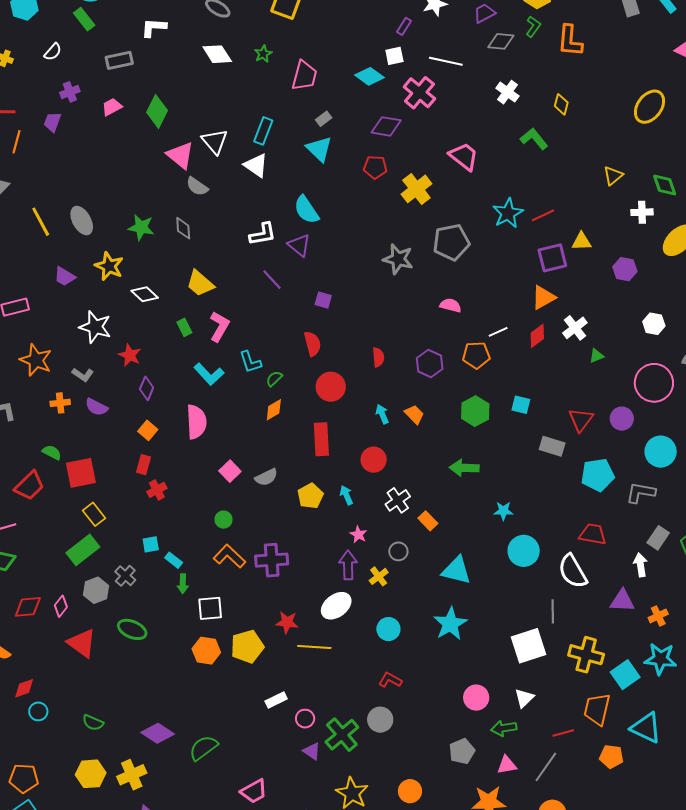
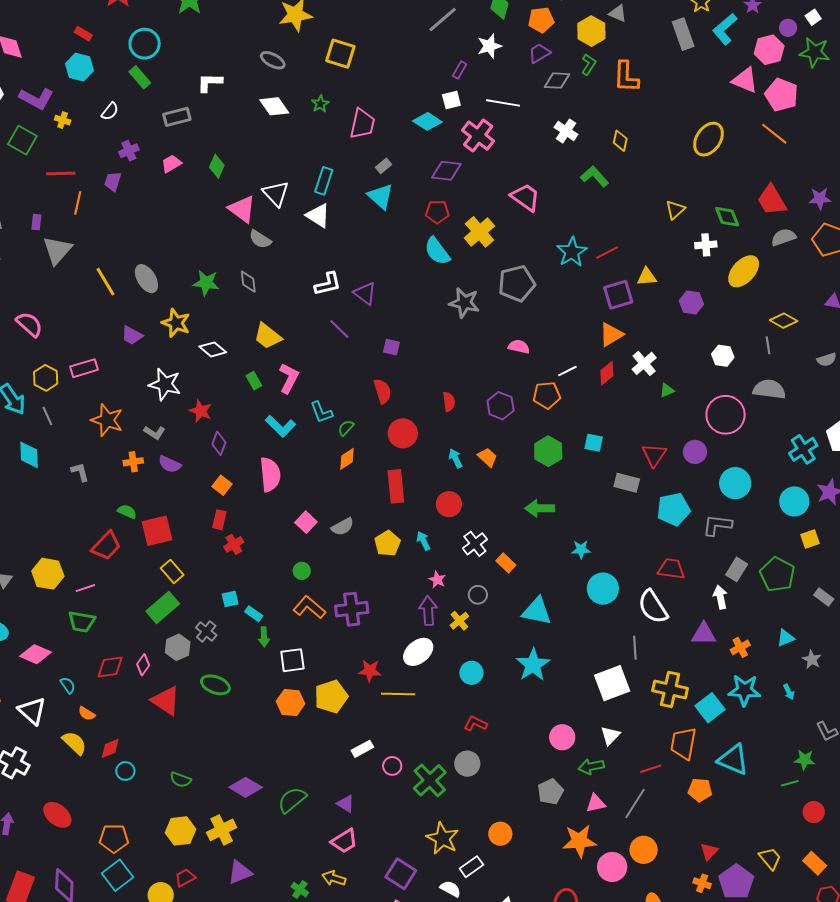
green diamond: (157, 111) -> (217, 166), size x0.7
cyan semicircle: (306, 210) -> (437, 251), moved
purple triangle: (312, 751) -> (346, 804), moved

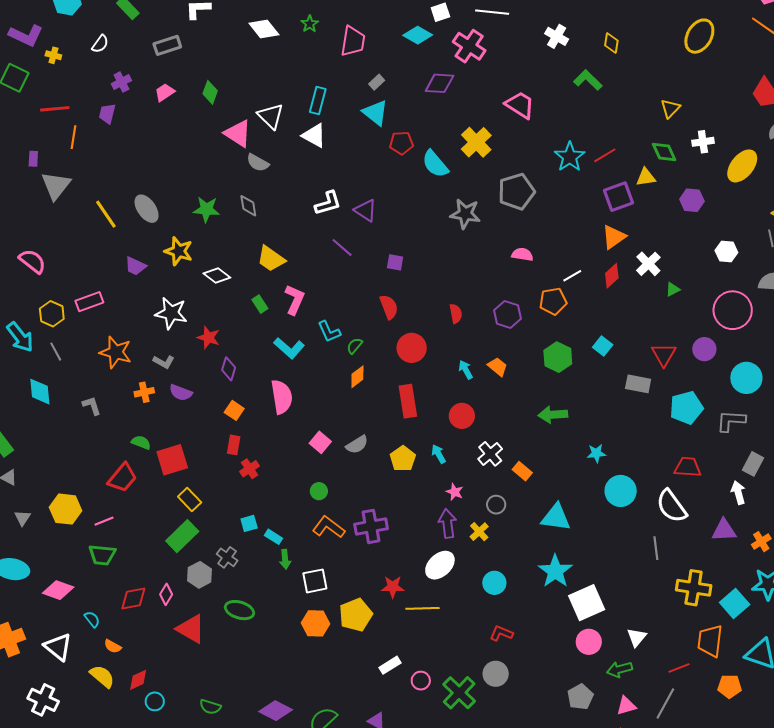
red pentagon: (437, 212) -> (401, 143), moved
green diamond: (727, 217) -> (664, 152), moved
cyan square: (594, 443) -> (603, 346), turned 30
white square: (612, 683) -> (587, 603), moved

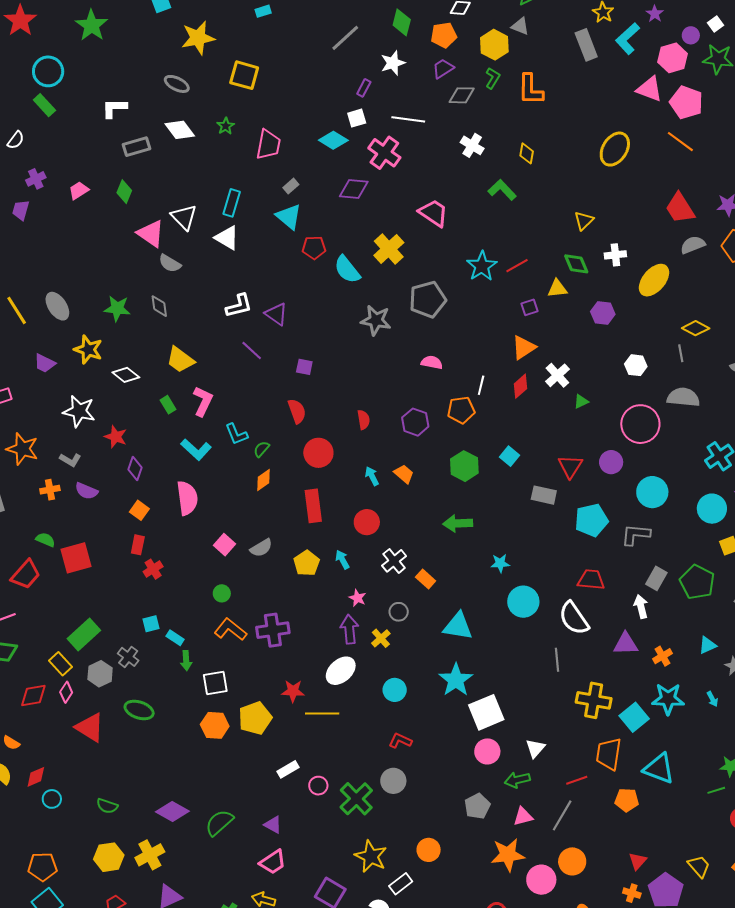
gray rectangle: (167, 45) -> (137, 147), moved
purple square: (618, 197) -> (529, 307), size x0.6
white line: (572, 276) -> (481, 385), turned -48
yellow rectangle: (190, 499) -> (60, 664), moved

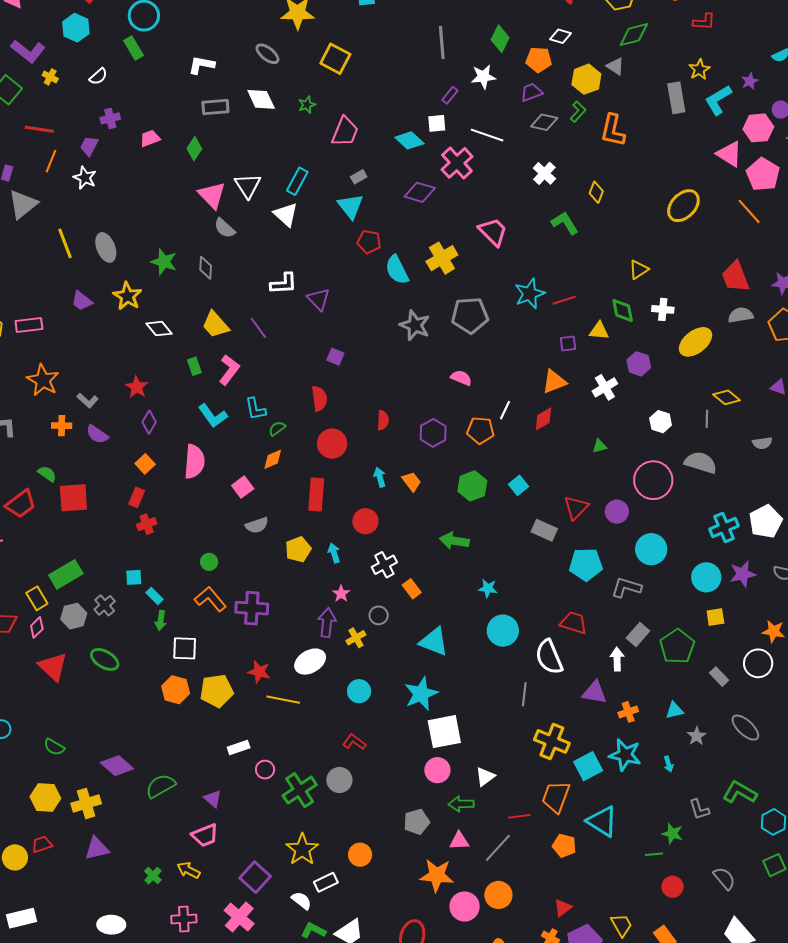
gray line: (345, 38) -> (442, 43), turned -64
purple line: (252, 350) -> (258, 328), moved
white cross: (557, 375) -> (605, 387), moved
white star: (79, 411) -> (85, 178), moved, size x0.7
pink square: (225, 545) -> (243, 487), moved

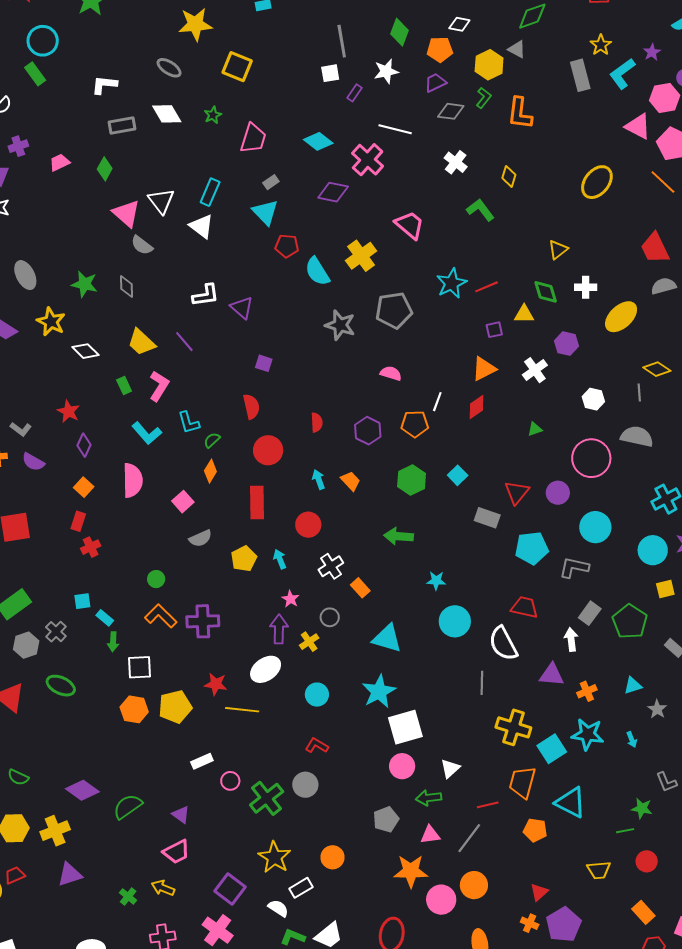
white square: (437, 123) -> (330, 73), moved
orange diamond: (273, 459) -> (210, 471), turned -30
yellow trapezoid: (622, 925) -> (599, 870), moved, turned 120

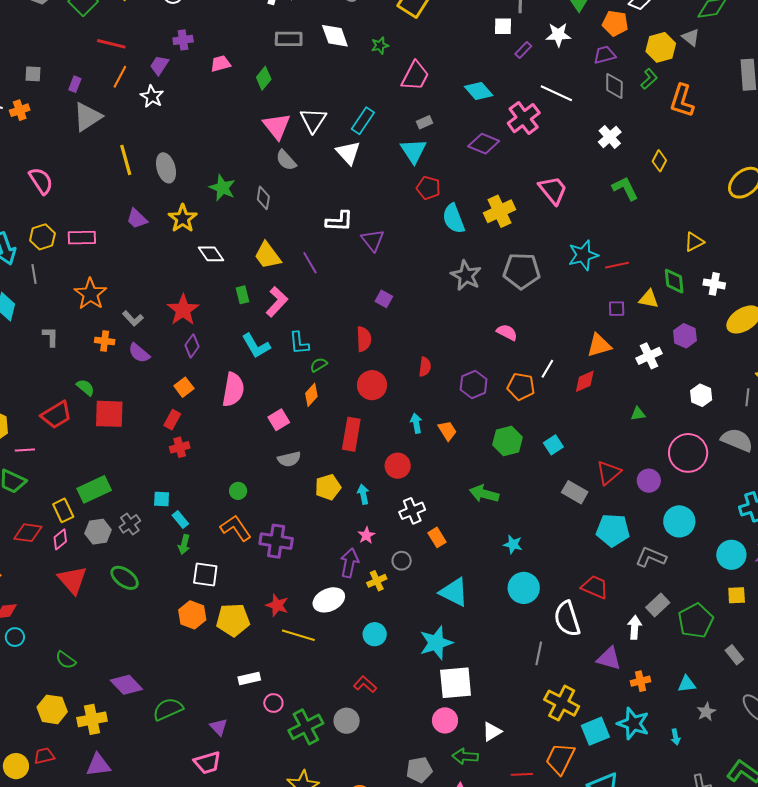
gray diamond: (451, 111) -> (614, 86), turned 72
red star: (68, 411) -> (183, 310), size x1.4

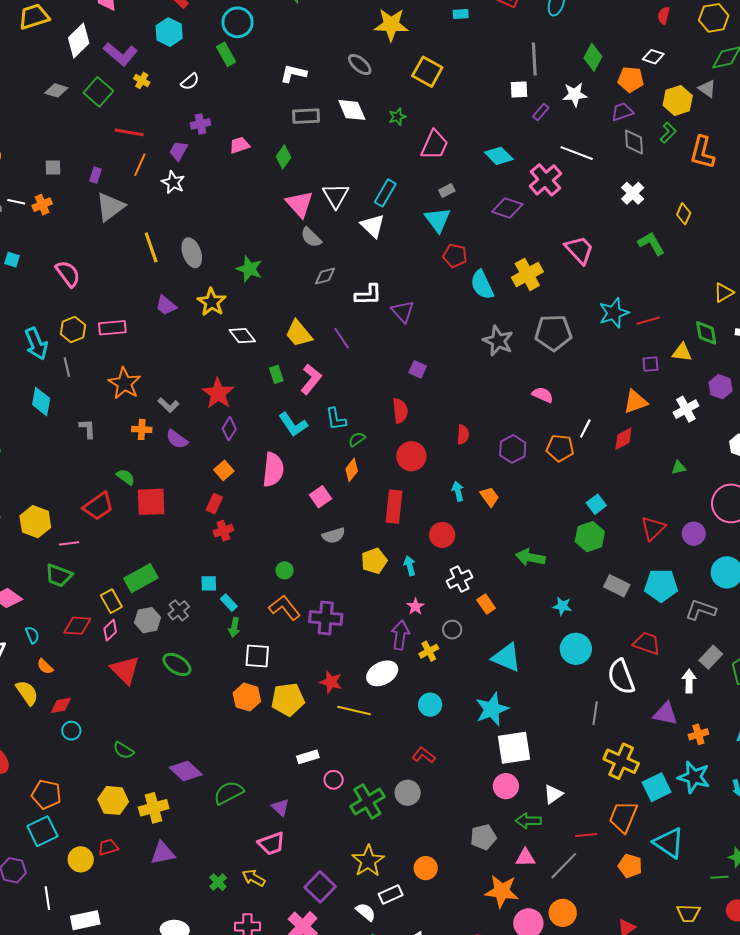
gray diamond: (263, 198) -> (325, 276), moved, turned 70
green hexagon: (507, 441) -> (590, 537), moved
gray rectangle: (575, 492) -> (617, 586), moved

